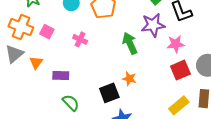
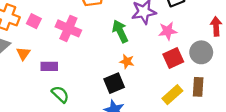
pink cross: (80, 39) -> (68, 28), size x1.6
orange star: (129, 79) -> (127, 61), moved
black square: (109, 93) -> (114, 83), moved

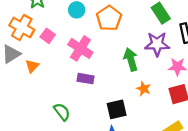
orange star: (127, 61) -> (144, 89), moved
purple rectangle: (49, 66) -> (86, 79), moved

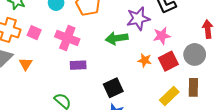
green arrow: (131, 60) -> (117, 38), turned -70
orange star: (144, 89) -> (145, 60), moved

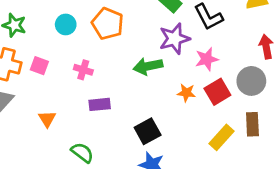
pink cross: (67, 38) -> (83, 70), size x0.6
orange triangle: (26, 64) -> (47, 119), moved

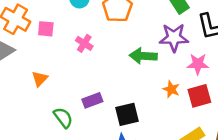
pink square: (39, 66) -> (46, 29), turned -30
purple rectangle: (100, 104) -> (92, 100), moved, turned -30

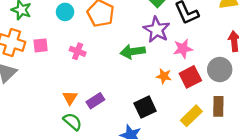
purple star: (174, 38) -> (157, 30), turned -30
orange triangle: (40, 79) -> (70, 98), moved
black square: (127, 114) -> (145, 107), moved

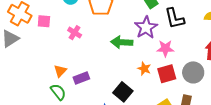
black square: (145, 107) -> (123, 92), turned -36

